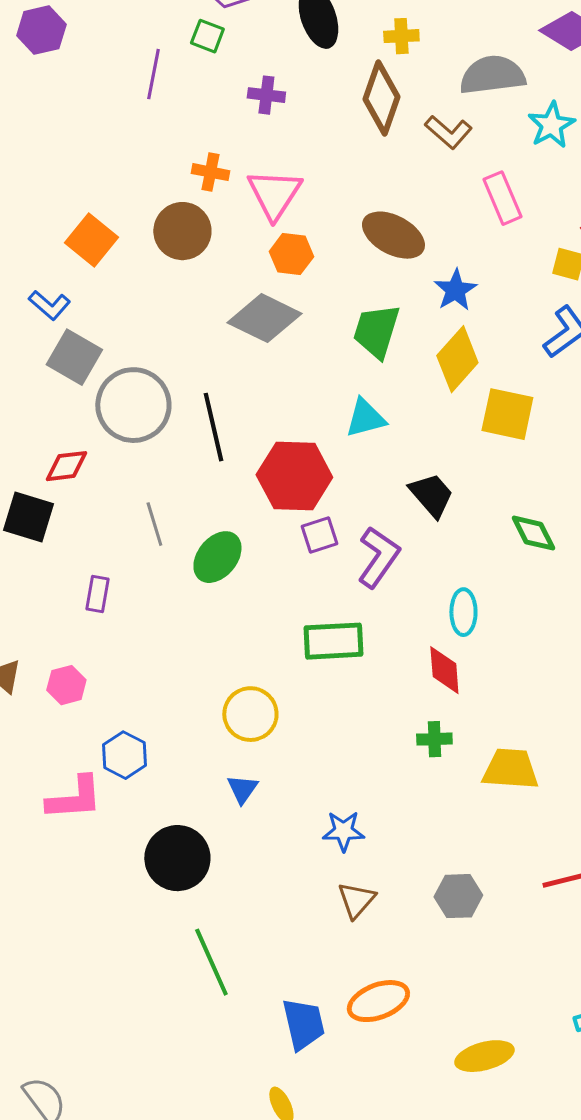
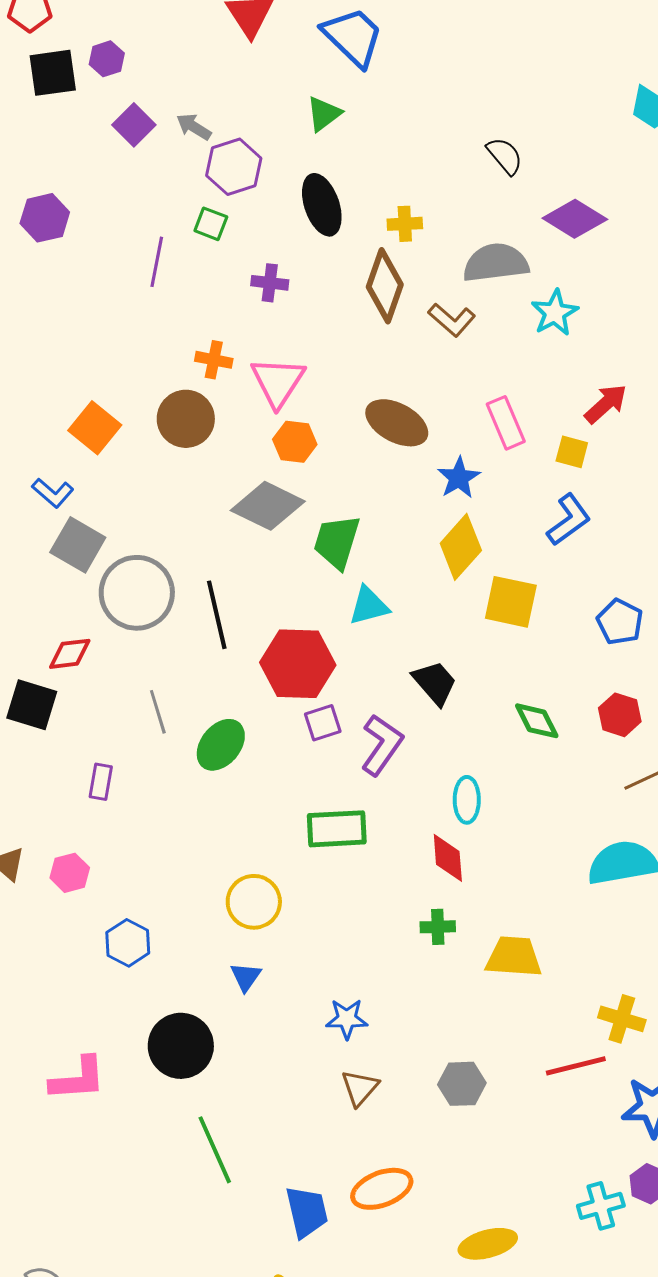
pink rectangle: (502, 198) -> (506, 423), moved
green trapezoid: (376, 331) -> (337, 542), moved
pink L-shape: (74, 798) -> (78, 1079), moved

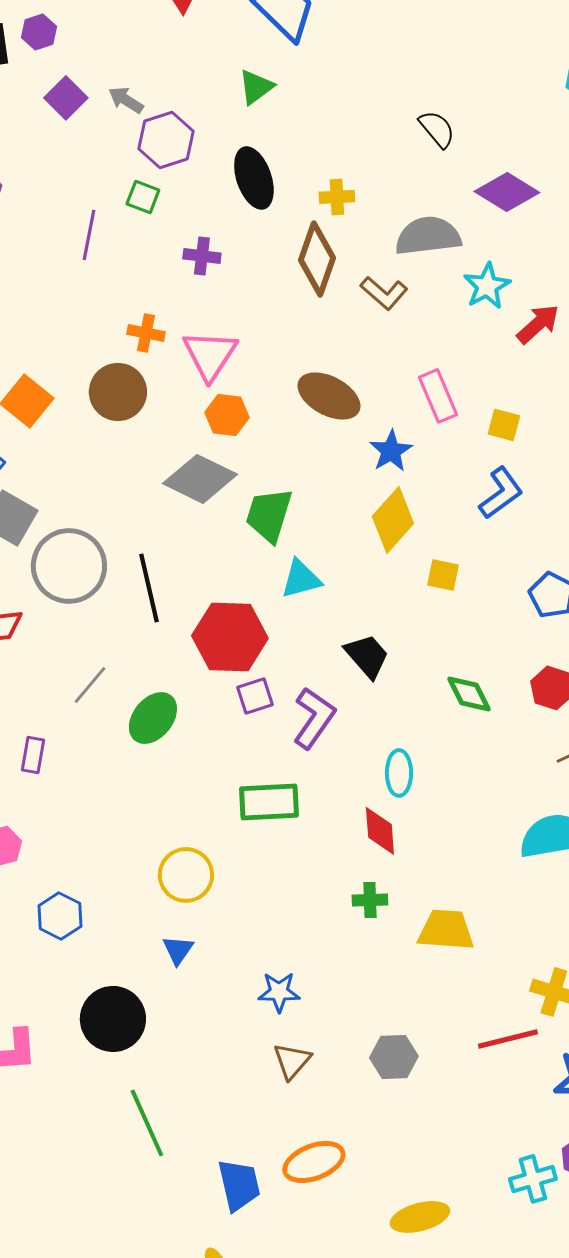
red arrow: (606, 404) -> (538, 324), moved
yellow square: (511, 602) -> (443, 575), size x0.6
gray line: (158, 712) -> (90, 685), turned 57

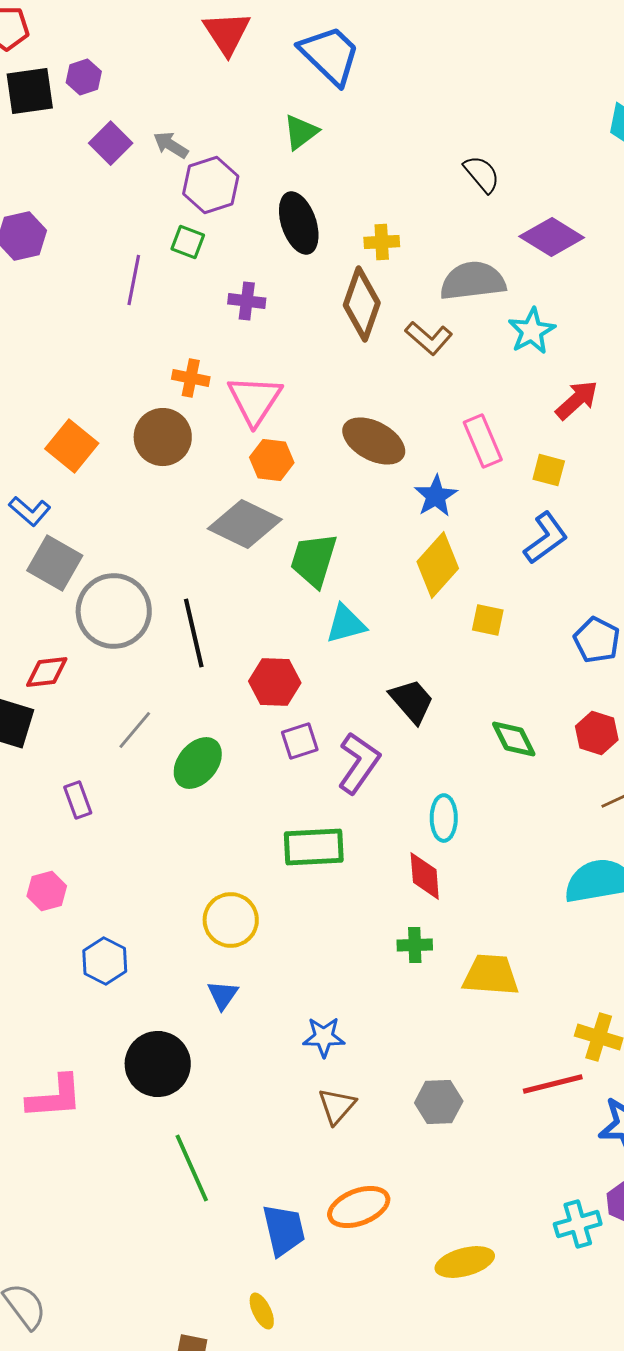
red arrow: (538, 324) -> (577, 400), moved
red hexagon: (230, 637) -> (275, 682), size x0.7
purple rectangle: (33, 755) -> (78, 800), turned -30

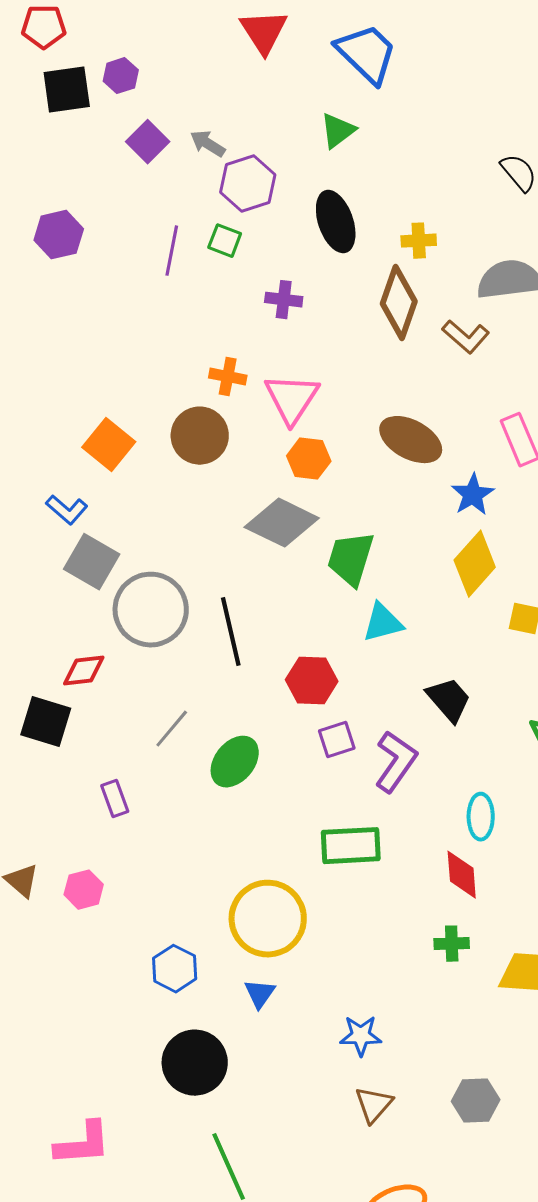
purple line: (134, 280) -> (172, 251), moved
yellow circle: (231, 920) -> (268, 919), size x1.4
blue hexagon: (105, 961) -> (175, 969), moved
pink L-shape: (55, 1097) -> (83, 1144), moved

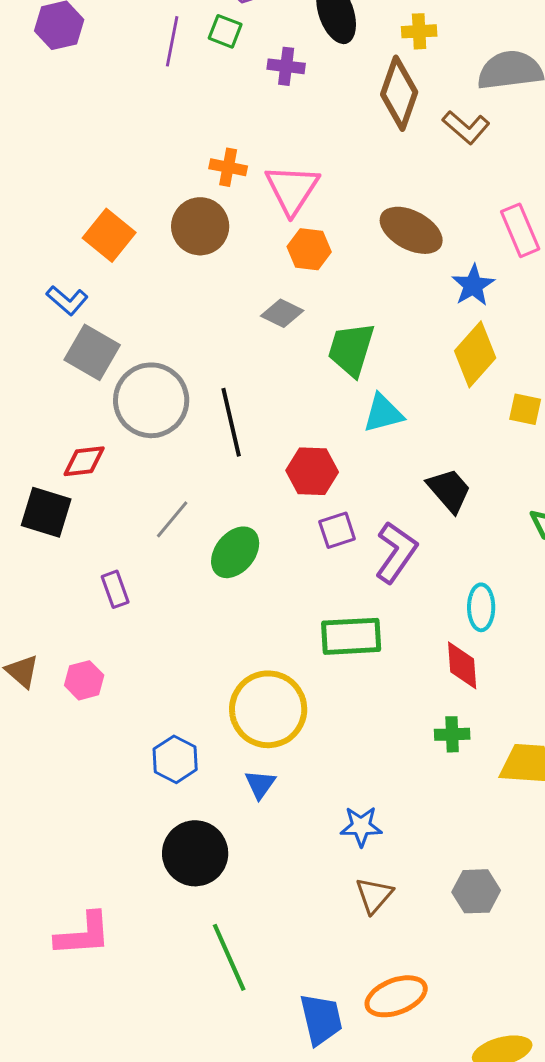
purple cross: (284, 300) -> (286, 66), moved
gray diamond: (282, 523) -> (282, 313), size x0.6

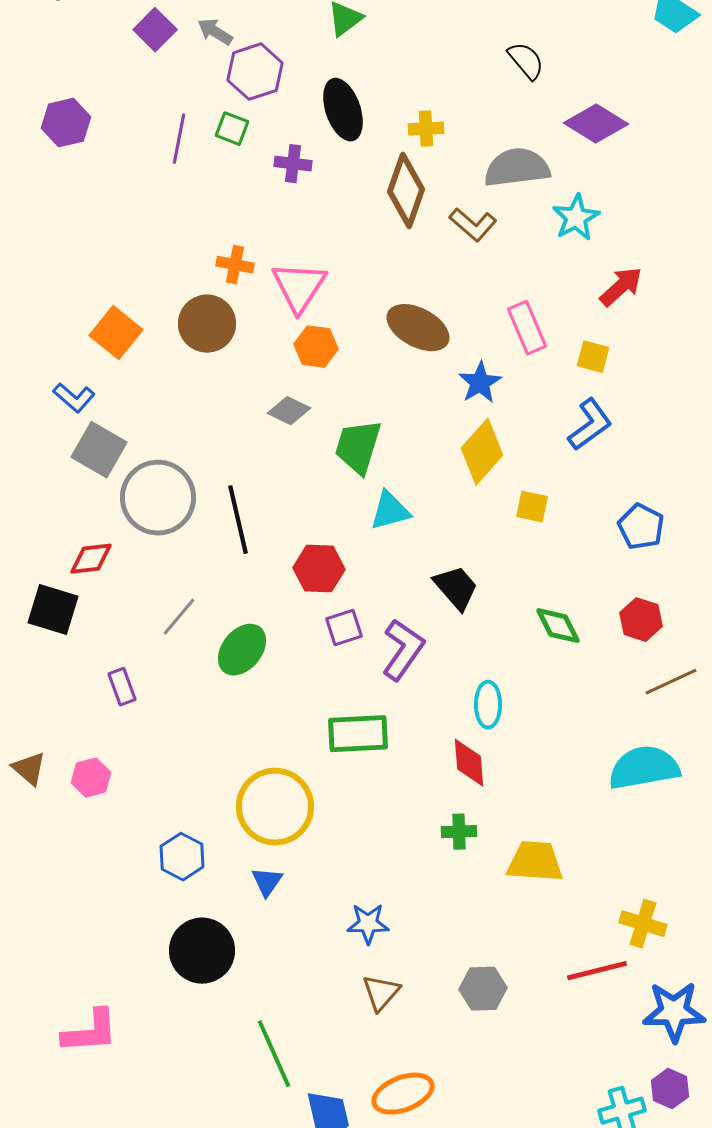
green line: (229, 957) -> (274, 1054), moved

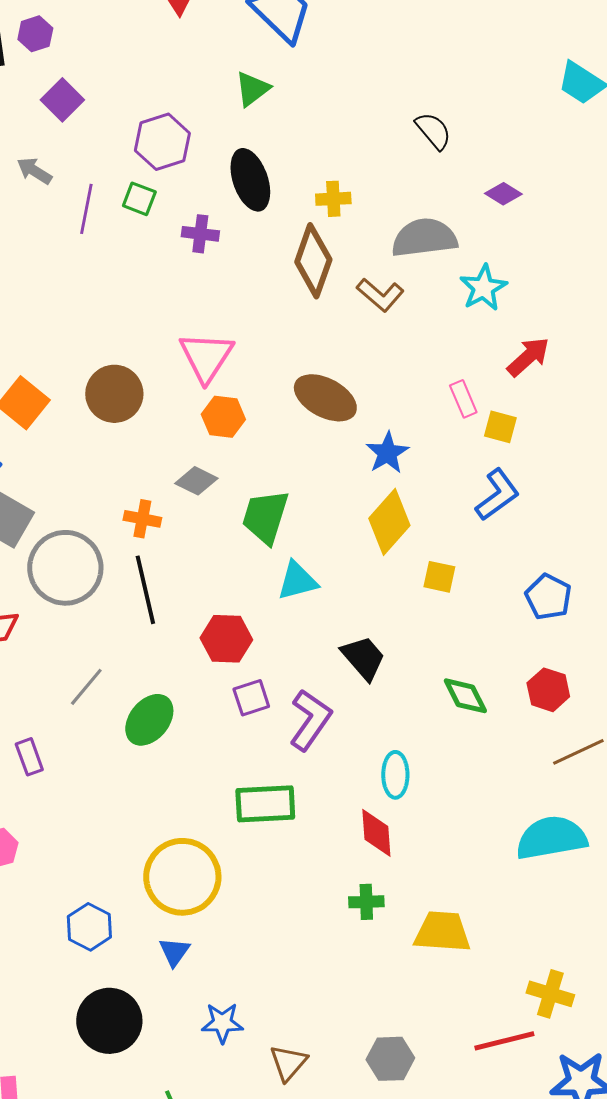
gray arrow: (215, 32) -> (34, 171), moved
purple diamond: (596, 124) -> (503, 194), size x0.6
orange cross: (235, 265) -> (142, 519), moved
pink rectangle: (527, 328) -> (463, 399), moved, size x0.7
blue star: (368, 924) -> (222, 1023), moved

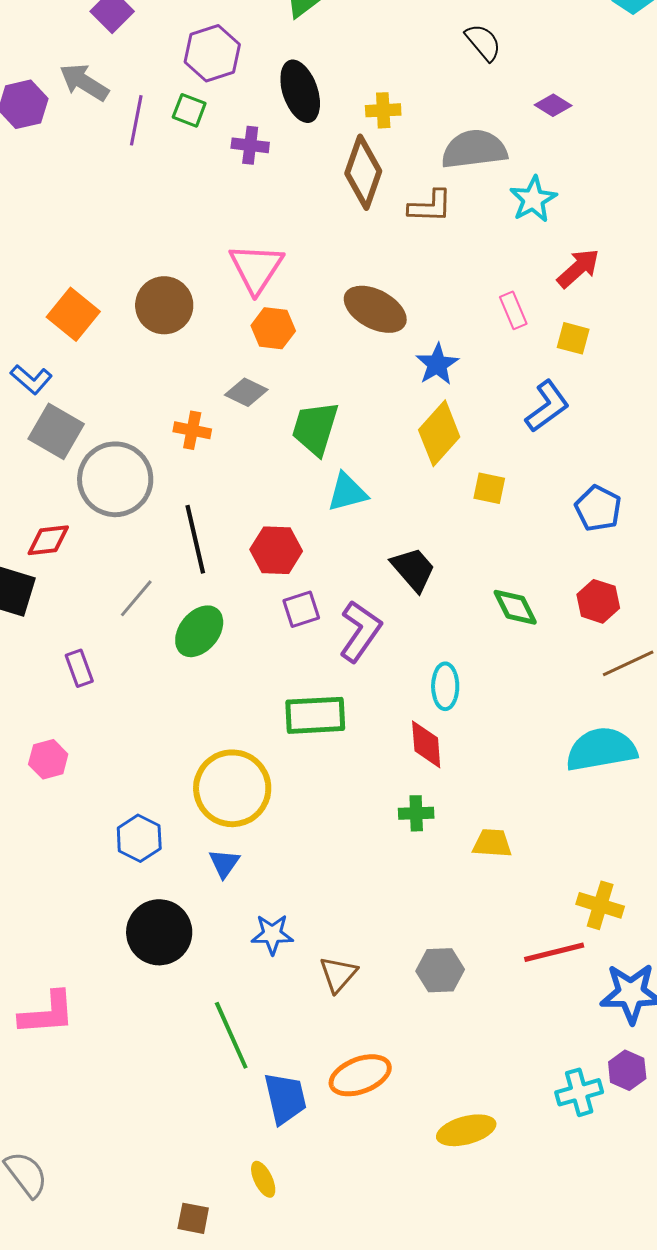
gray arrow: (34, 171) -> (84, 82), size x1.4
brown L-shape: (380, 295) -> (430, 206), turned -39
yellow square: (500, 427) -> (573, 338), moved
black line: (145, 590) -> (195, 539), moved
yellow trapezoid: (442, 932) -> (492, 843), size x0.7

